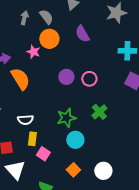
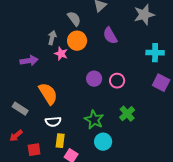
gray arrow: (24, 18) -> (52, 38), moved
orange semicircle: (20, 79) -> (48, 94), moved
green star: (66, 118) -> (94, 120), turned -30

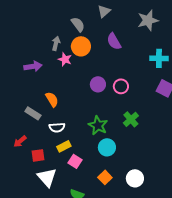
orange semicircle: (48, 94) -> (52, 99), size x0.7
gray rectangle: (20, 109) -> (33, 113), moved
yellow rectangle: (60, 141) -> (64, 146), turned 56

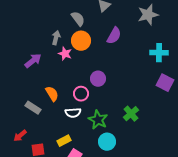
purple semicircle: (114, 41) -> (114, 36), turned -120
purple arrow: (33, 66) -> (33, 61), turned -30
pink circle: (121, 86) -> (81, 94), moved
white semicircle: (57, 127) -> (73, 113), moved

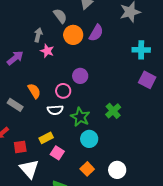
orange circle: (81, 41) -> (73, 35), moved

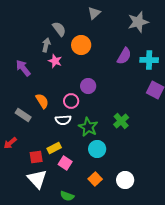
gray semicircle: (60, 16) -> (59, 29), moved
purple semicircle: (96, 33) -> (124, 56), moved
purple arrow: (15, 58) -> (23, 68), turned -90
red square: (20, 147) -> (36, 157), moved

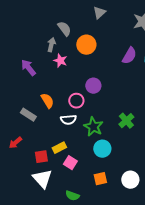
orange square: (95, 179) -> (100, 179), turned 32

